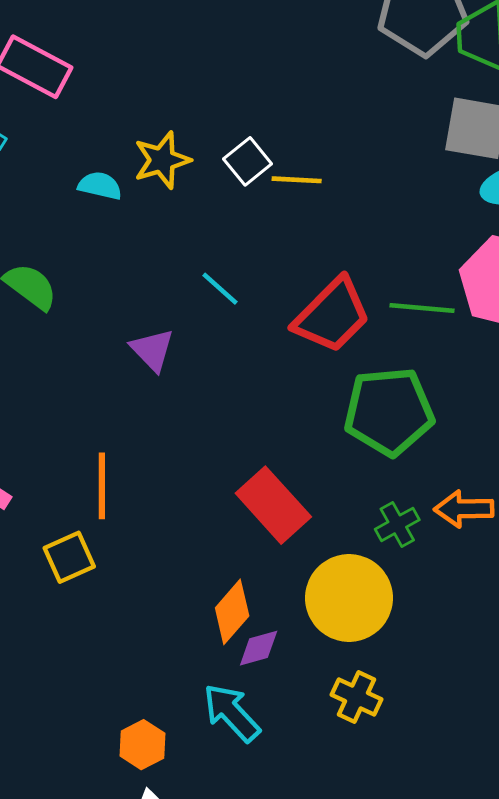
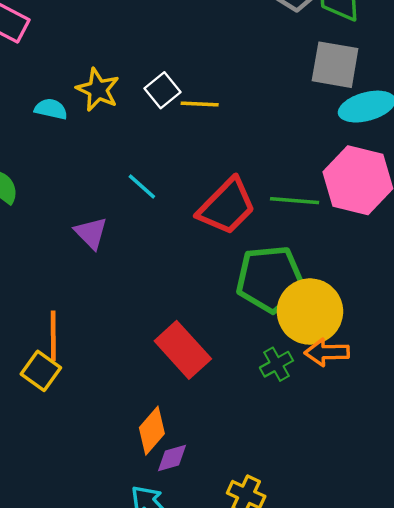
yellow star: (162, 160) -> (98, 90), turned -30
yellow square: (69, 557) -> (41, 371), moved, turned -30
yellow circle: (349, 598) -> (310, 312), moved

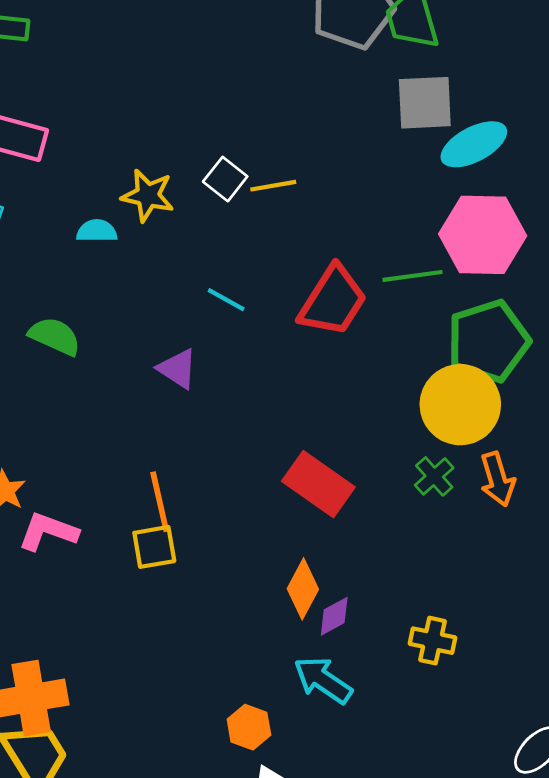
green pentagon: (270, 279) -> (488, 341), moved
orange arrow: (327, 352) -> (497, 479), moved, turned -93
yellow square: (41, 371) -> (154, 547), turned -33

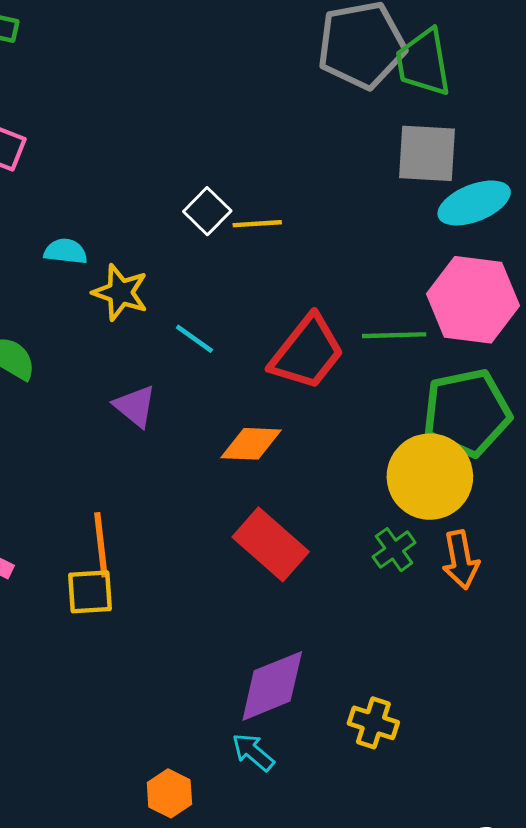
yellow star: (148, 195) -> (120, 292), moved
orange diamond: (303, 589) -> (251, 444), moved, turned 58
purple diamond: (334, 616) -> (272, 686), size x1.8
cyan arrow: (323, 680) -> (253, 752), size x0.7

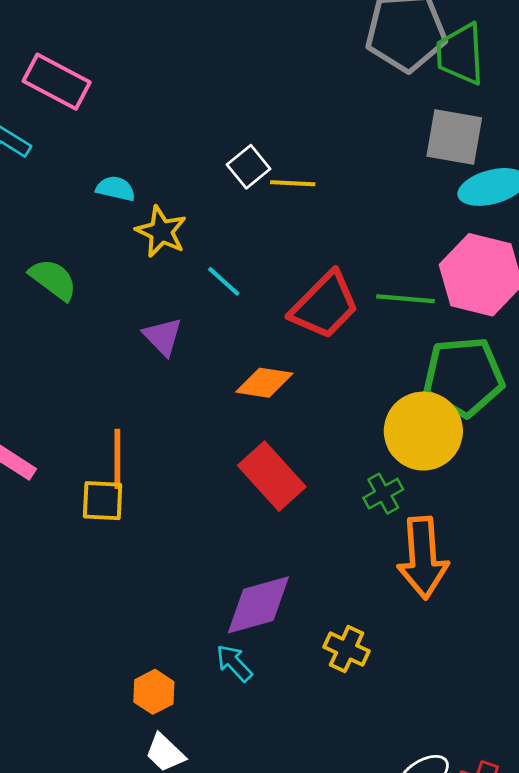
orange arrow: (461, 560) -> (423, 558), moved, size x1.5

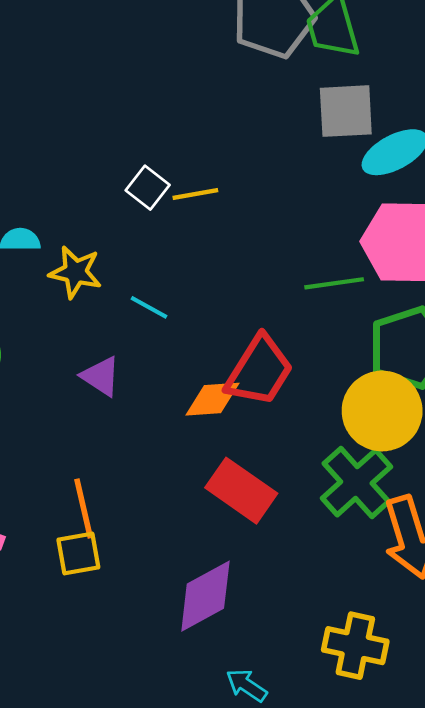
red trapezoid: (325, 305) -> (259, 371), moved
green cross: (383, 494) -> (356, 482), size x1.8
purple diamond: (258, 605) -> (205, 596), moved
yellow cross: (347, 649) -> (355, 646), size x1.4

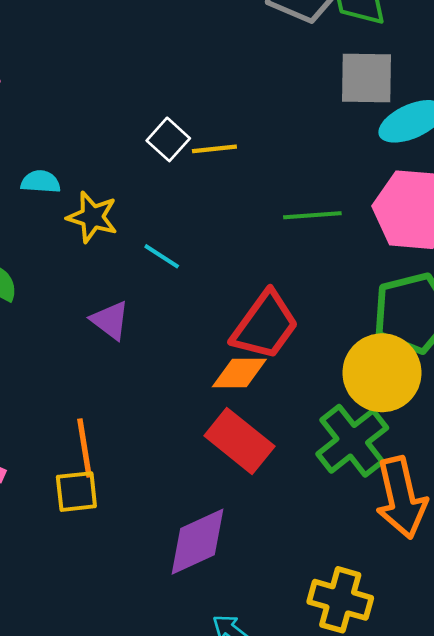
green line: (334, 283) -> (312, 215), moved
orange diamond: (213, 399) -> (239, 373), moved

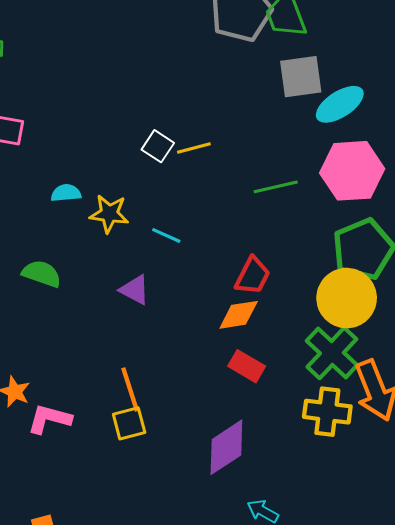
red trapezoid: (265, 325) -> (253, 276), size x0.7
red rectangle: (239, 441) -> (247, 366), size x0.7
yellow cross: (340, 600) -> (327, 412), moved

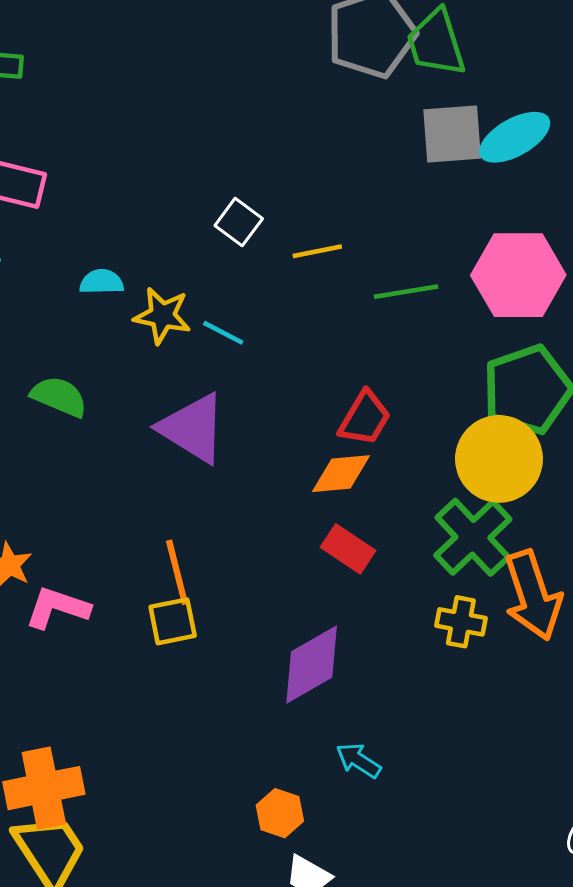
cyan ellipse: (340, 104) -> (515, 137), moved
yellow line: (194, 148) -> (317, 251), moved
cyan line: (166, 235) -> (223, 333), moved
purple triangle: (135, 290) -> (193, 428), size x1.6
yellow cross: (327, 412) -> (461, 622), size x0.7

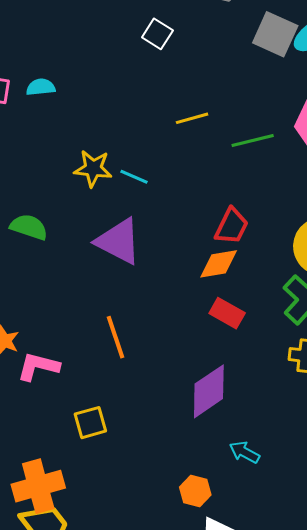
gray square: (452, 134) -> (275, 34), turned 33
white square: (239, 222) -> (157, 34), moved
cyan semicircle: (102, 282) -> (41, 87), moved
yellow square: (173, 621) -> (90, 423), moved

